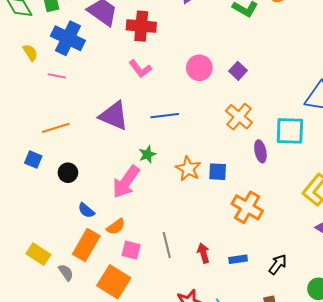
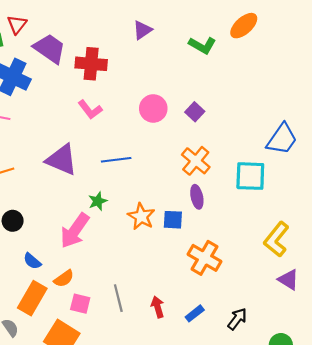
purple ellipse: (260, 151) -> (197, 197), moved
blue rectangle: (238, 259) -> (195, 313), turned -30

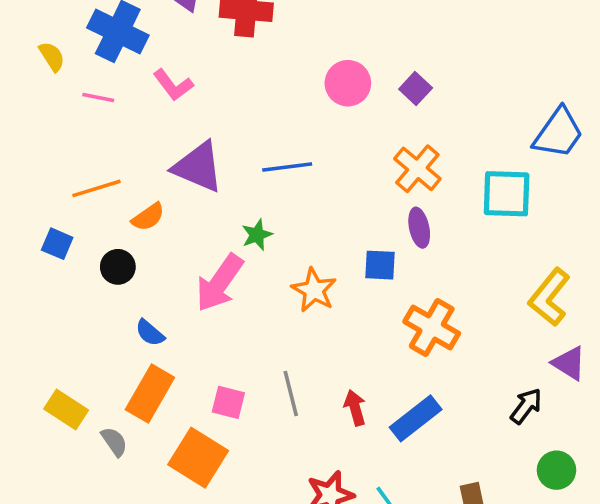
pink L-shape: (90, 110) -> (173, 85), moved
orange star: (141, 216) -> (314, 290), moved
orange semicircle: (64, 279) -> (148, 217), moved
blue rectangle: (195, 313) -> (416, 418), size x1.6
black arrow: (237, 319) -> (526, 406), moved

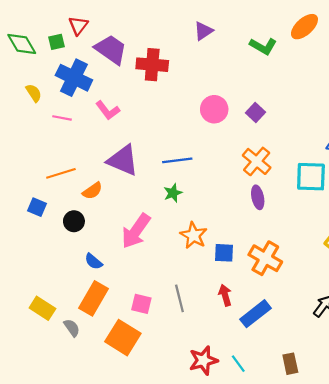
green star: (257, 235) -> (173, 193), moved
blue square: (380, 265) -> (224, 253), moved
red arrow: (355, 408) -> (225, 295), moved

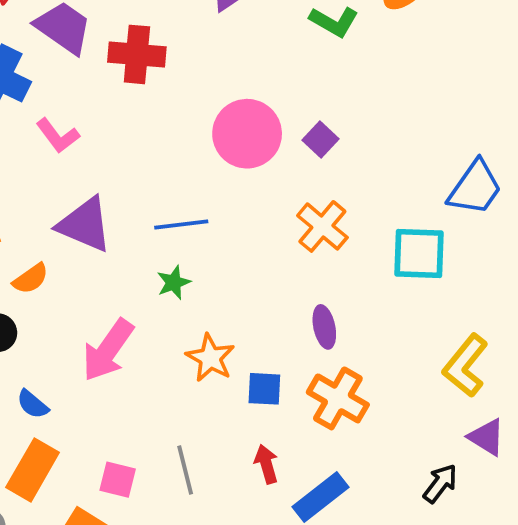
pink circle: (214, 109) -> (247, 134), size x1.4
purple ellipse: (258, 197) -> (324, 327), moved

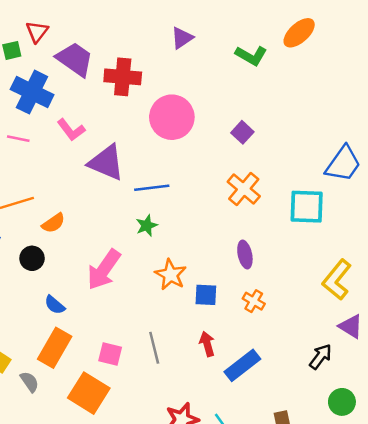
pink circle: (247, 134) -> (172, 117), moved
purple triangle: (85, 225) -> (106, 163), moved
orange cross: (338, 398) -> (254, 301), size x0.6

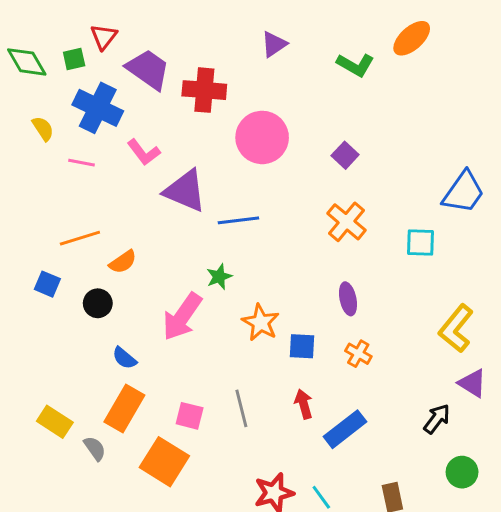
cyan square: (307, 207) -> (421, 243), size x0.7
green star: (147, 226) -> (219, 277), moved

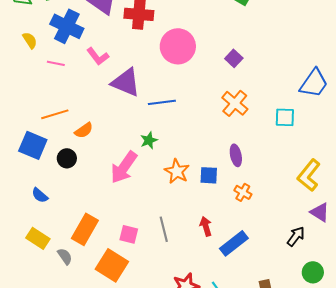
blue square: (47, 284) -> (33, 145), size x1.6
blue square: (302, 346) -> (209, 175), moved
blue semicircle: (124, 358) -> (40, 195), moved

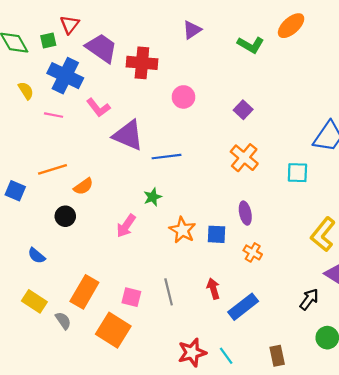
pink circle: (178, 46) -> (183, 97), size x0.6
blue square: (33, 145) -> (15, 191), moved, size x0.7
pink arrow: (124, 167) -> (126, 226), size x0.7

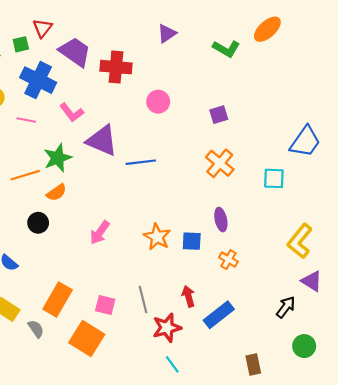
purple square: (243, 110) -> (219, 115), turned 30
green star: (153, 197) -> (58, 158), moved, size x1.5
red star: (192, 353) -> (167, 328), moved
cyan line: (226, 356) -> (172, 364), moved

